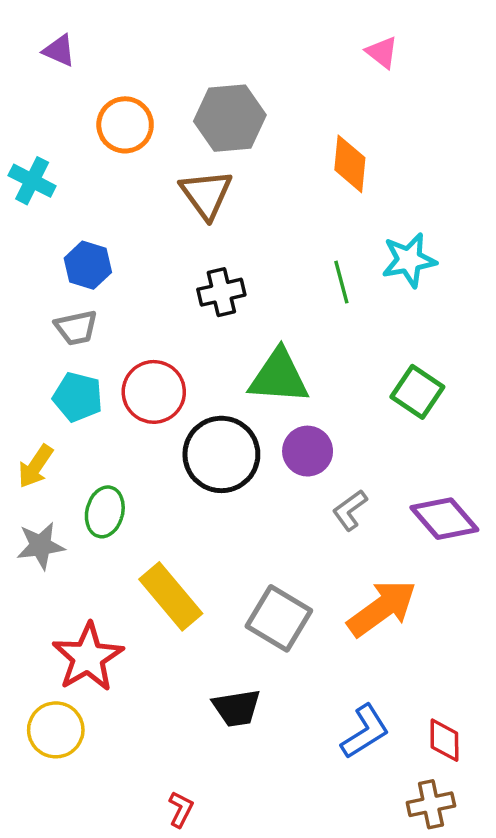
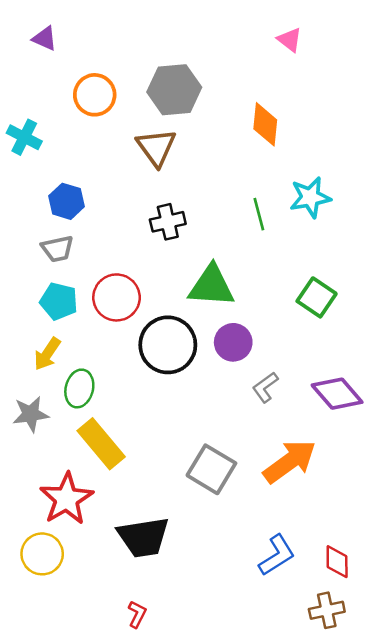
yellow arrow: (35, 466) -> (47, 354), moved
yellow rectangle: (171, 596) -> (101, 444), moved
black trapezoid: (237, 708) -> (143, 537), moved, size x1.4

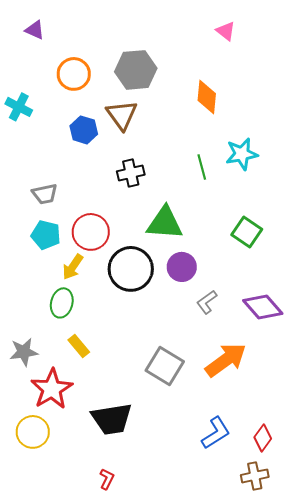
blue hexagon: (66, 201) -> (84, 130), moved
yellow arrow: (47, 354) -> (73, 267), moved
gray star: (31, 414) -> (24, 352), moved
yellow rectangle: (101, 444) -> (79, 346), size x0.6
red diamond: (337, 562) -> (263, 438), turned 36

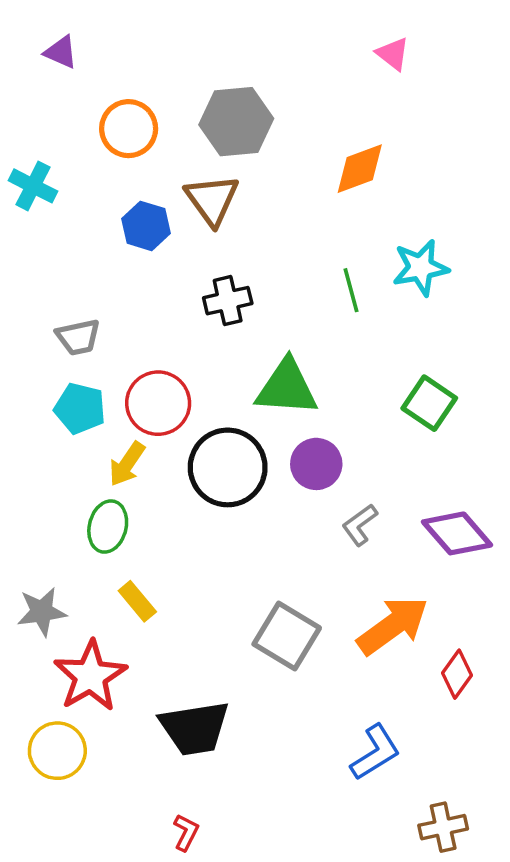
orange diamond: (207, 97) -> (360, 169), turned 64
red diamond: (263, 438) -> (457, 674), moved

